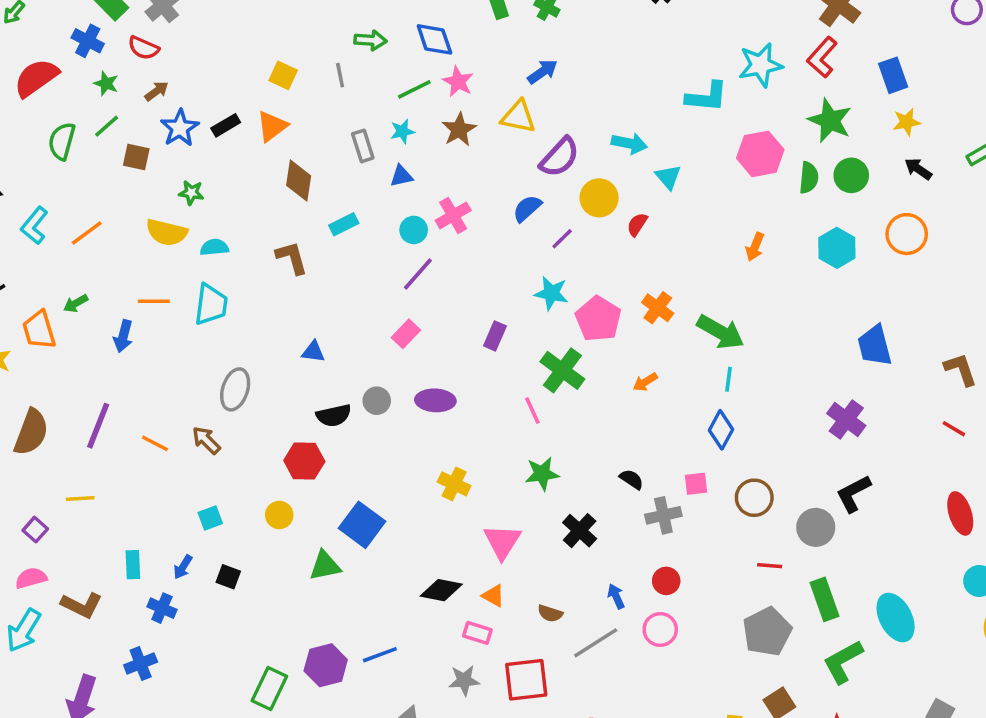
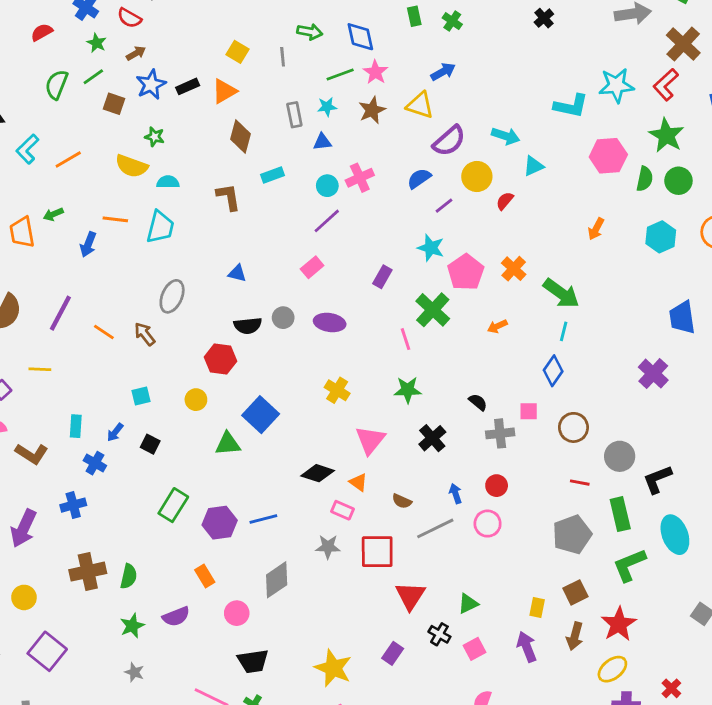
red semicircle: (36, 78) -> (42, 32), size x0.6
cyan triangle: (668, 177) -> (533, 166), turned 40
black L-shape: (853, 494) -> (657, 479), moved
green rectangle: (269, 688) -> (173, 505), moved

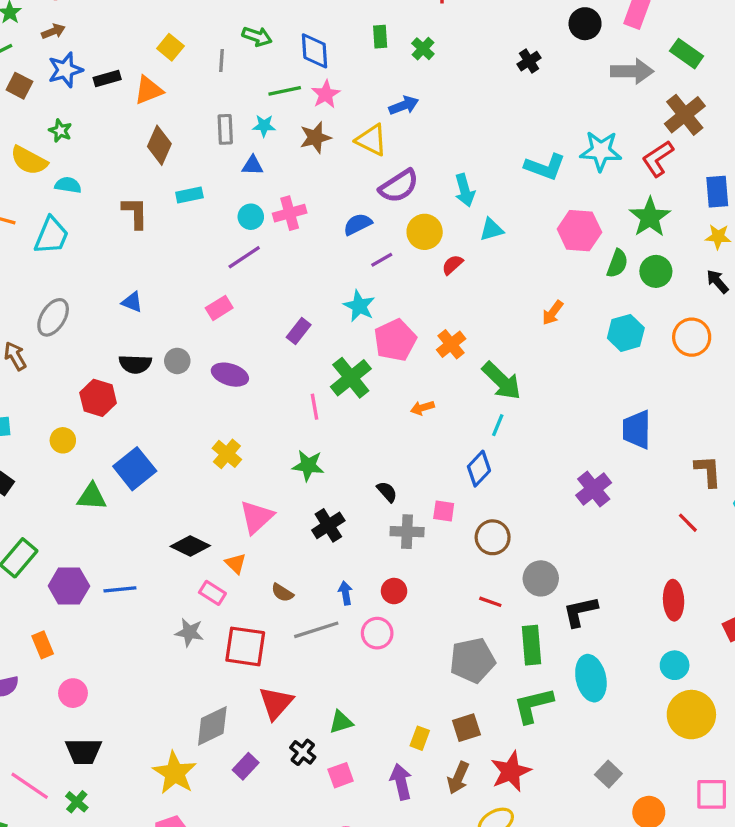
cyan arrow: (506, 136) -> (465, 190), turned 48
gray diamond: (277, 580) -> (212, 726), moved

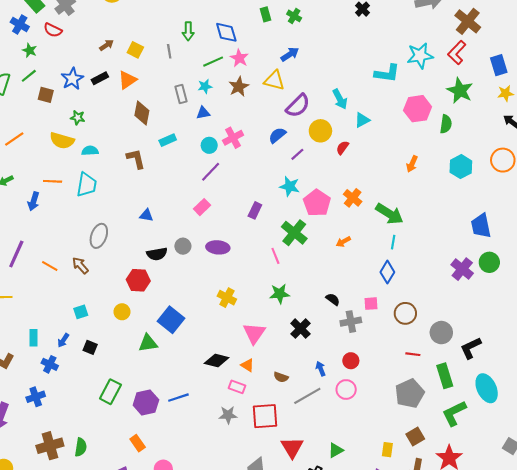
brown arrow: (53, 31) -> (106, 45), moved
green arrow: (257, 36) -> (188, 31), turned 84
green circle: (656, 271) -> (489, 262), moved

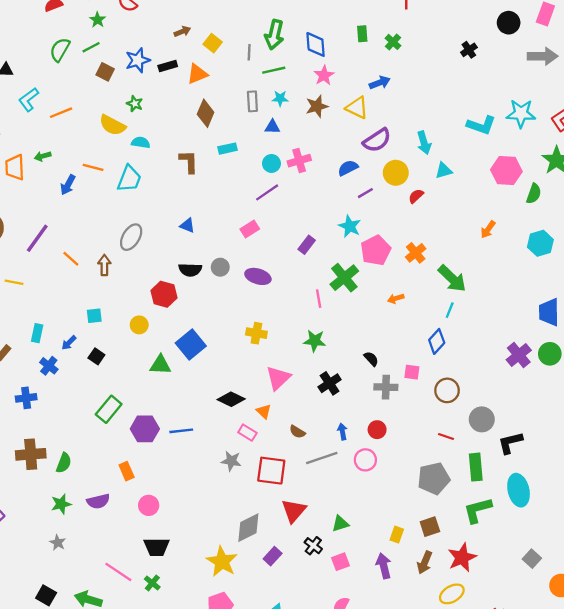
green arrow: (188, 31) -> (274, 35), size x1.4
green line: (213, 62) -> (274, 70), moved
brown arrow: (80, 265) -> (104, 265), turned 30
yellow cross: (227, 298) -> (256, 333), turned -30

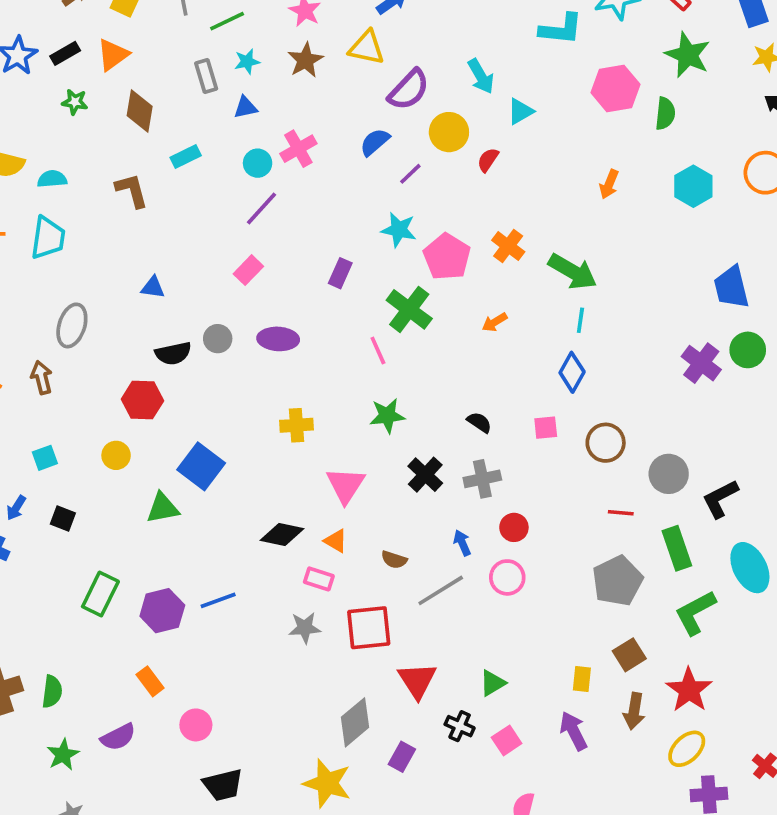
green star: (135, 104) -> (75, 102), moved
gray cross: (386, 387) -> (482, 479), moved

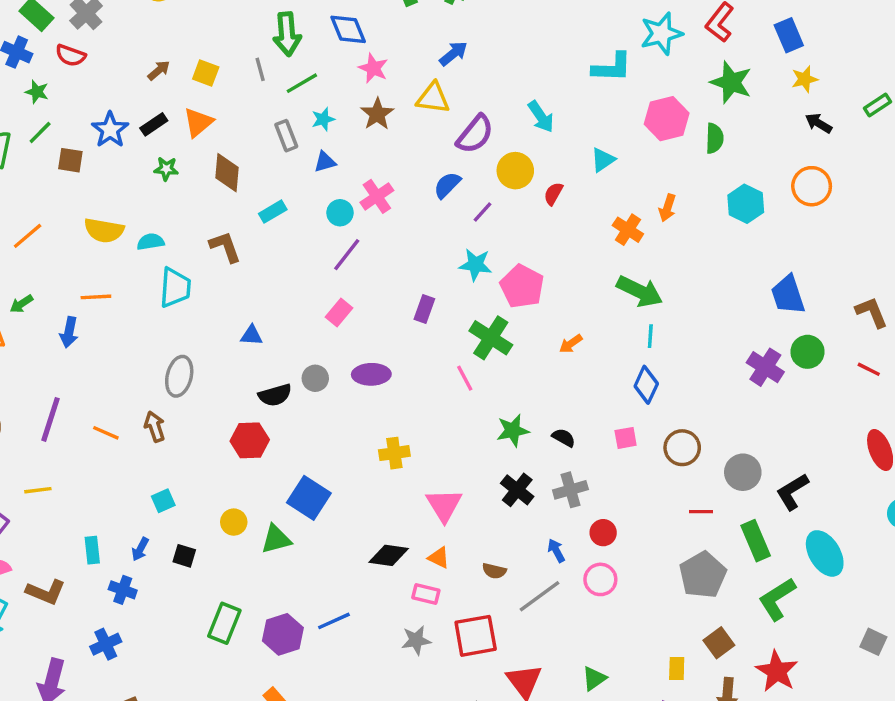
cyan triangle: (520, 111) -> (603, 160), moved
cyan trapezoid: (48, 238) -> (175, 288), moved
orange cross: (508, 246) -> (628, 230), moved
green star: (387, 416) -> (513, 430), moved
yellow circle: (116, 455) -> (234, 522), moved

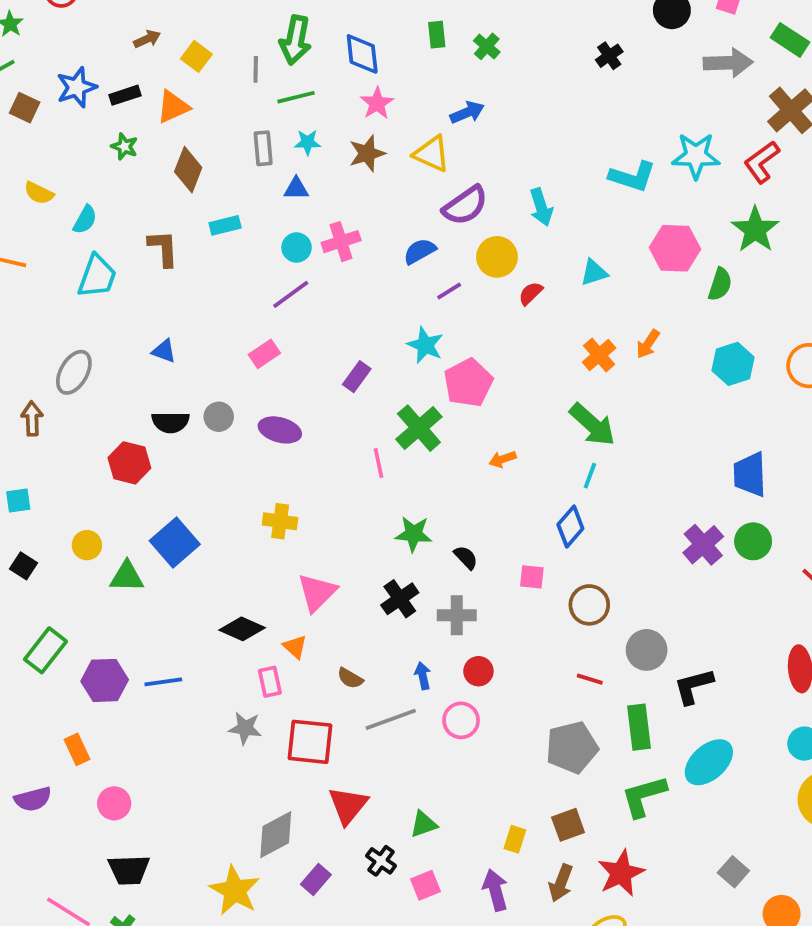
yellow semicircle: (104, 230) -> (39, 193), size x0.7
cyan semicircle: (151, 242) -> (85, 220), turned 112
cyan ellipse: (825, 553) -> (709, 762), turned 63
pink rectangle: (426, 594) -> (270, 682), turned 48

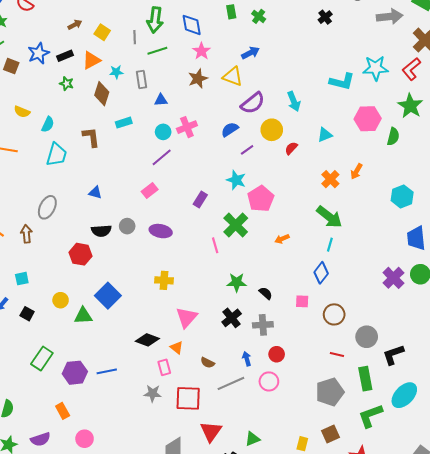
cyan star: (308, 142) -> (116, 72), moved
cyan hexagon: (733, 364) -> (402, 196), moved

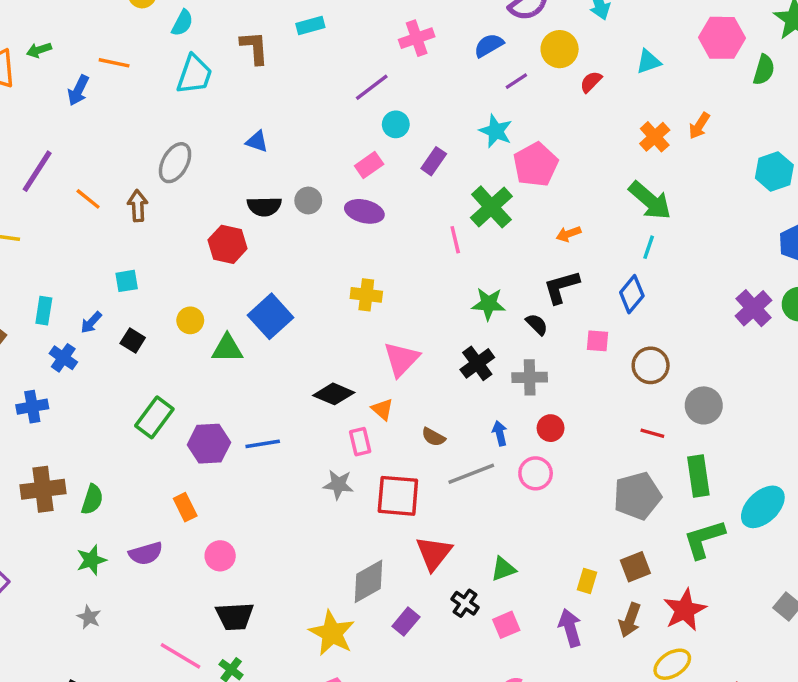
cyan circle: (163, 132) -> (396, 124), moved
pink rectangle: (150, 191) -> (369, 165), moved
black L-shape: (393, 355) -> (561, 287), moved

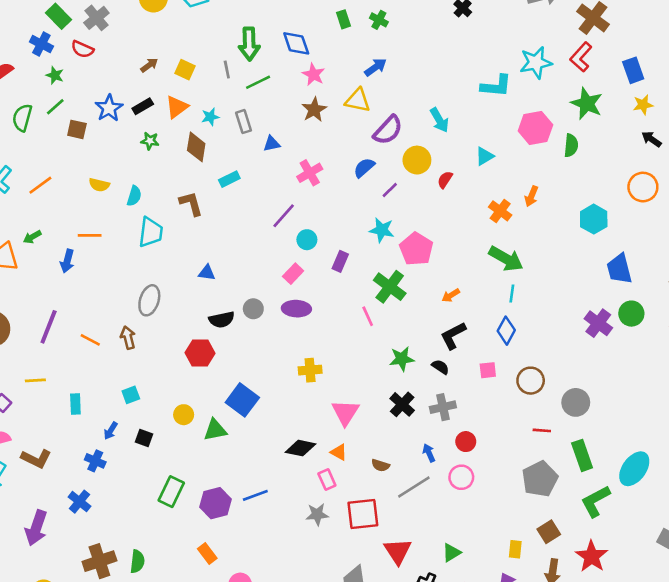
cyan rectangle: (44, 311) -> (75, 404), moved
blue cross: (32, 407) -> (79, 502), turned -30

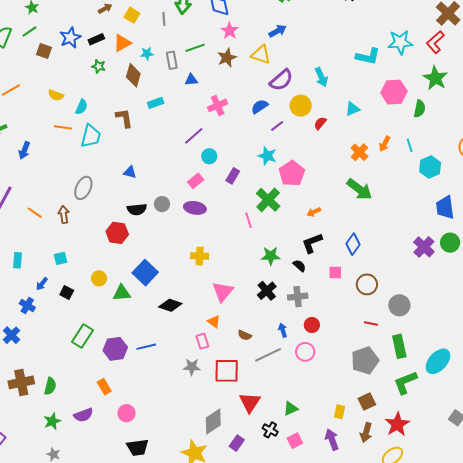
green line: (258, 82) -> (195, 48), moved
orange line: (90, 235) -> (63, 127), moved
cyan line: (512, 293) -> (410, 145), moved, turned -32
black diamond: (300, 448) -> (170, 305), moved

